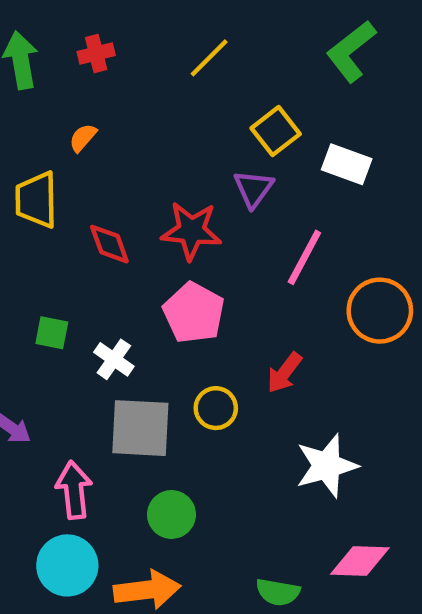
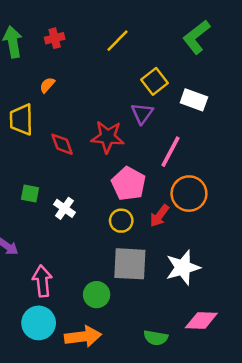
orange circle: (380, 311) -> (189, 194), moved
pink pentagon: (194, 313) -> (129, 184), moved
yellow circle: (216, 408) -> (121, 221), moved
gray square: (140, 428) -> (130, 264), moved

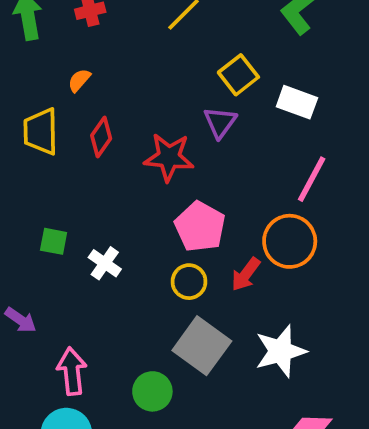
red diamond: (62, 144) -> (101, 137), moved, turned 55
pink line: (171, 152) -> (312, 179), moved
gray square: (130, 264) -> (202, 346), turned 33

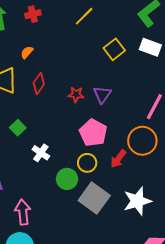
white rectangle: (297, 102) -> (150, 47), moved
purple triangle: (220, 122) -> (102, 95), moved
red star: (169, 157) -> (76, 95), size x0.6
green square: (54, 241) -> (18, 128), moved, turned 35
green circle: (152, 391) -> (67, 179), moved

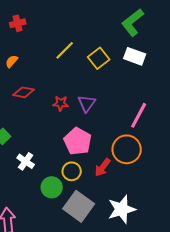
yellow line: (84, 16) -> (65, 50), moved
red diamond: (39, 83) -> (24, 92), turned 65

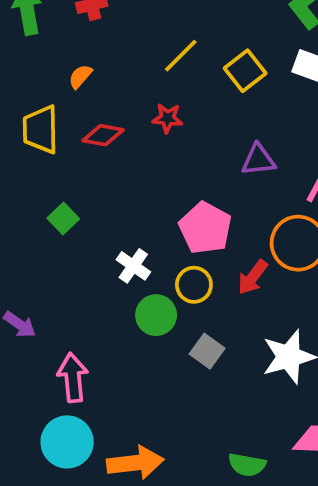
red star: (61, 103) -> (167, 118), moved
purple triangle: (87, 103) -> (258, 160), moved, turned 48
white cross: (26, 161) -> (133, 266), moved
gray square: (79, 206) -> (207, 351), size x0.6

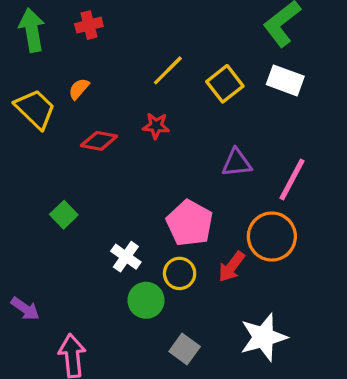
yellow trapezoid: (41, 129) -> (35, 109), moved, turned 135
gray square: (207, 351) -> (185, 349), moved

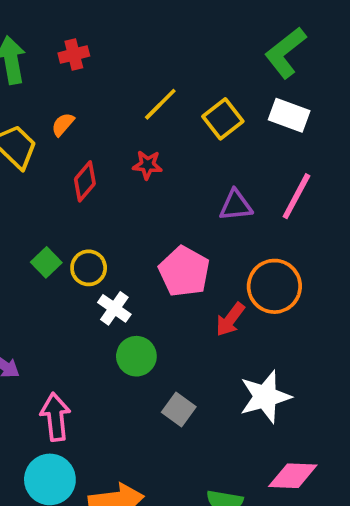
red diamond: (99, 141) -> (85, 181), turned -60
pink line: (292, 179) -> (296, 196), moved
yellow circle: (180, 273) -> (89, 268), moved

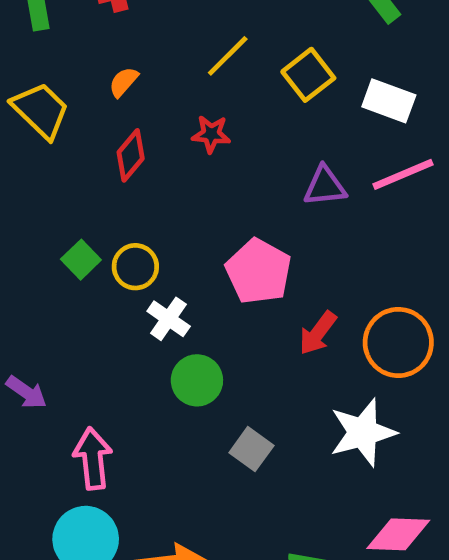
white rectangle: (289, 115) -> (389, 101), moved
orange semicircle: (63, 124) -> (124, 82), moved
pink line: (296, 196) -> (403, 174), turned 39
orange circle: (274, 286) -> (398, 342), moved

